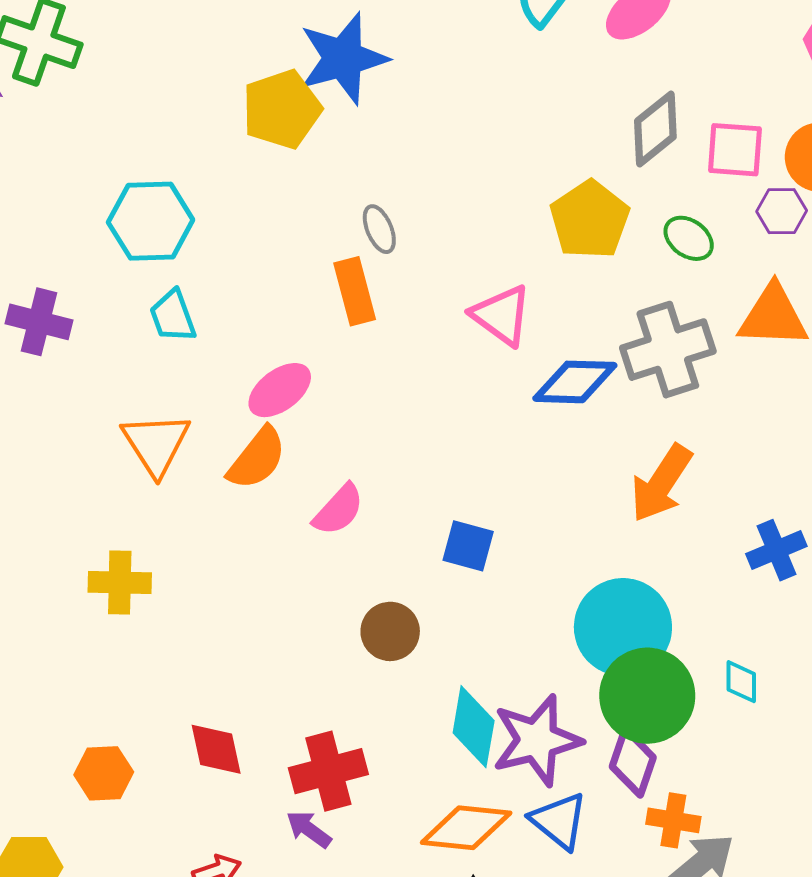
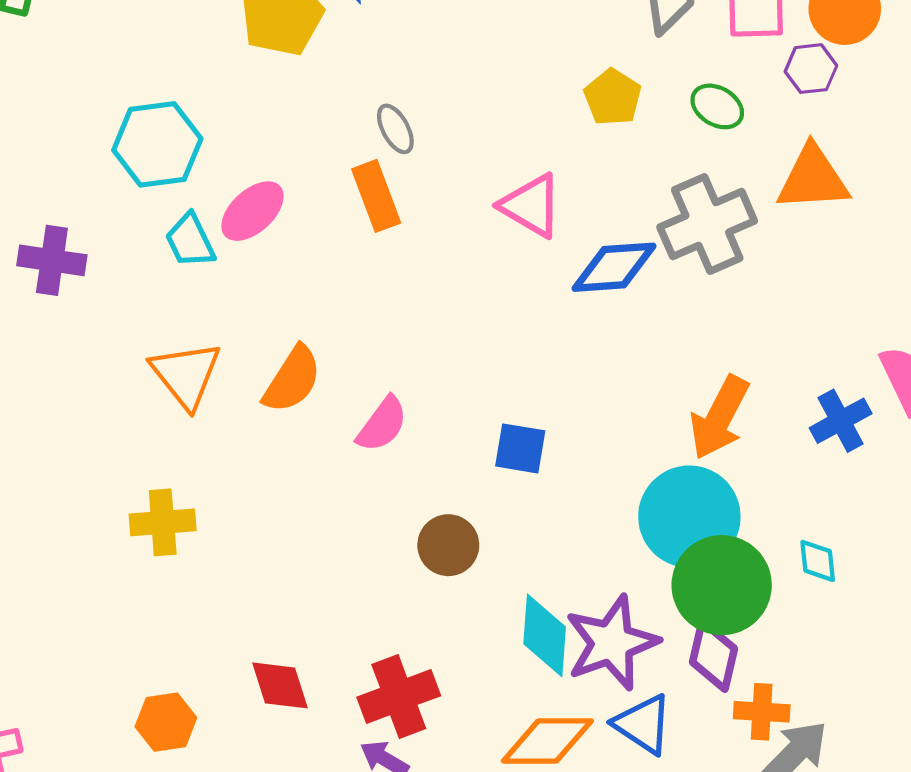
yellow pentagon: (590, 220) -> (613, 97), size x0.7
pink ellipse: (280, 390) -> (253, 211), moved
orange arrow: (661, 483) -> (719, 417), moved

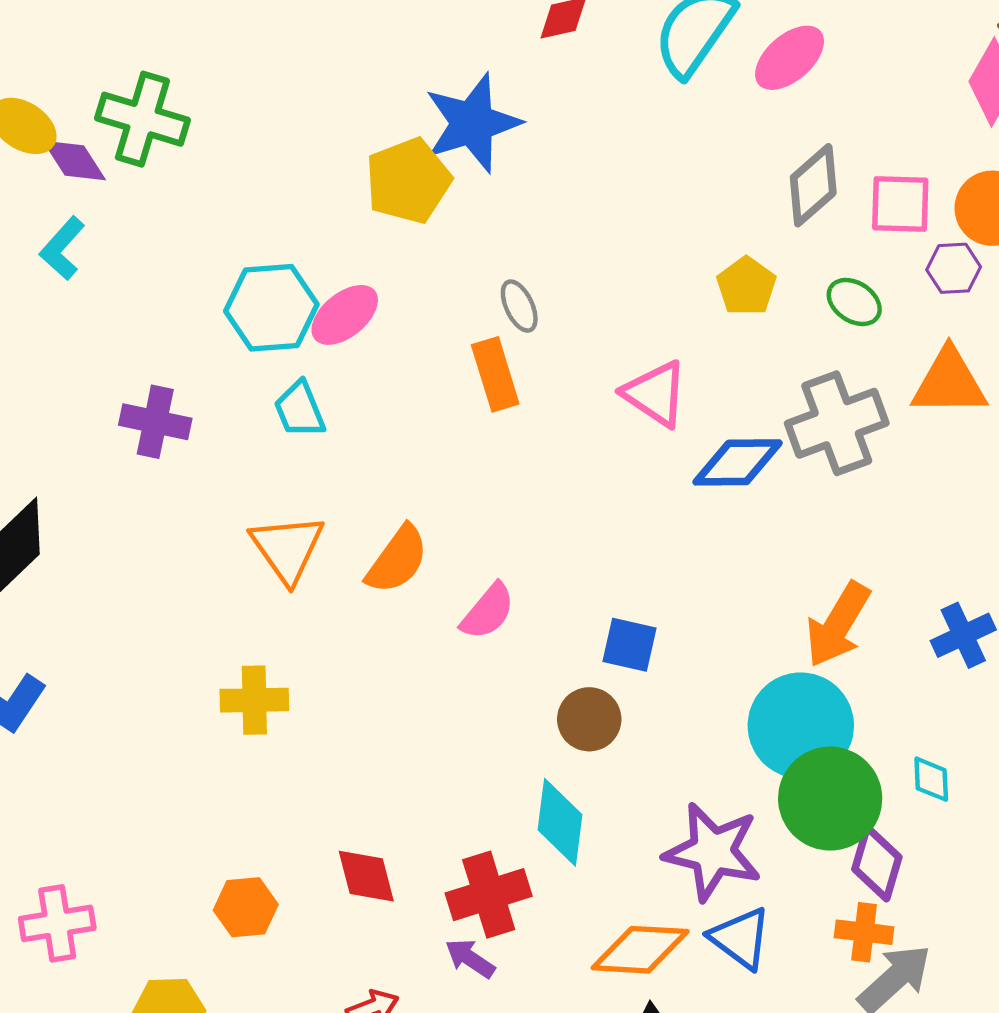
pink ellipse: (253, 211) -> (345, 315), moved
brown circle: (448, 545) -> (589, 719), moved
cyan diamond: (545, 635) -> (560, 822), moved
purple star: (612, 643) -> (713, 852), turned 30
purple diamond: (713, 655) -> (877, 863), moved

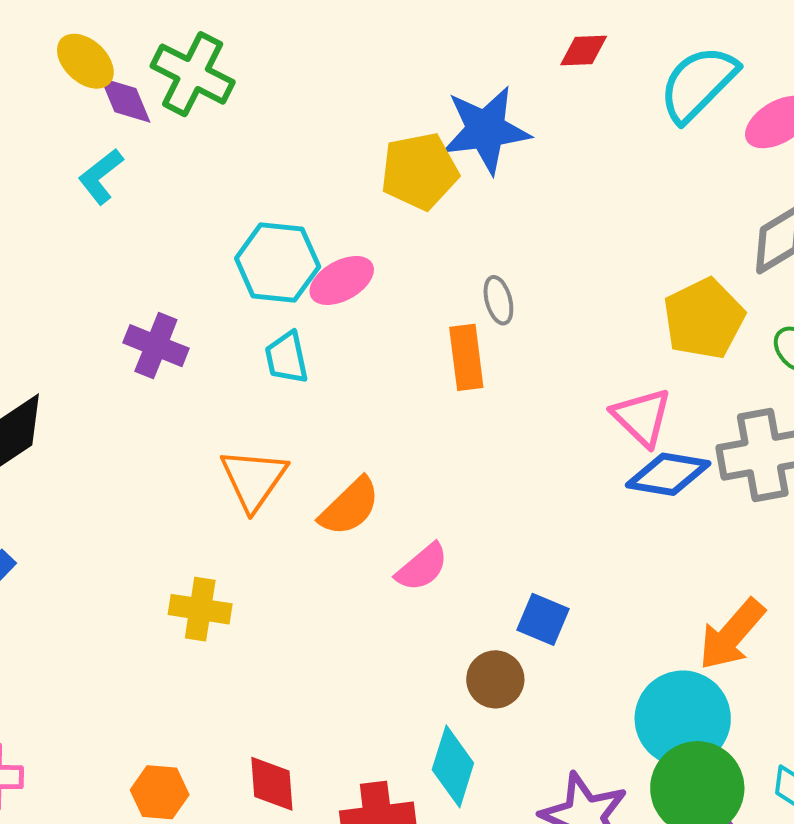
yellow pentagon: (746, 286) -> (704, 319), size x1.5
pink triangle: (655, 394) -> (642, 417), moved

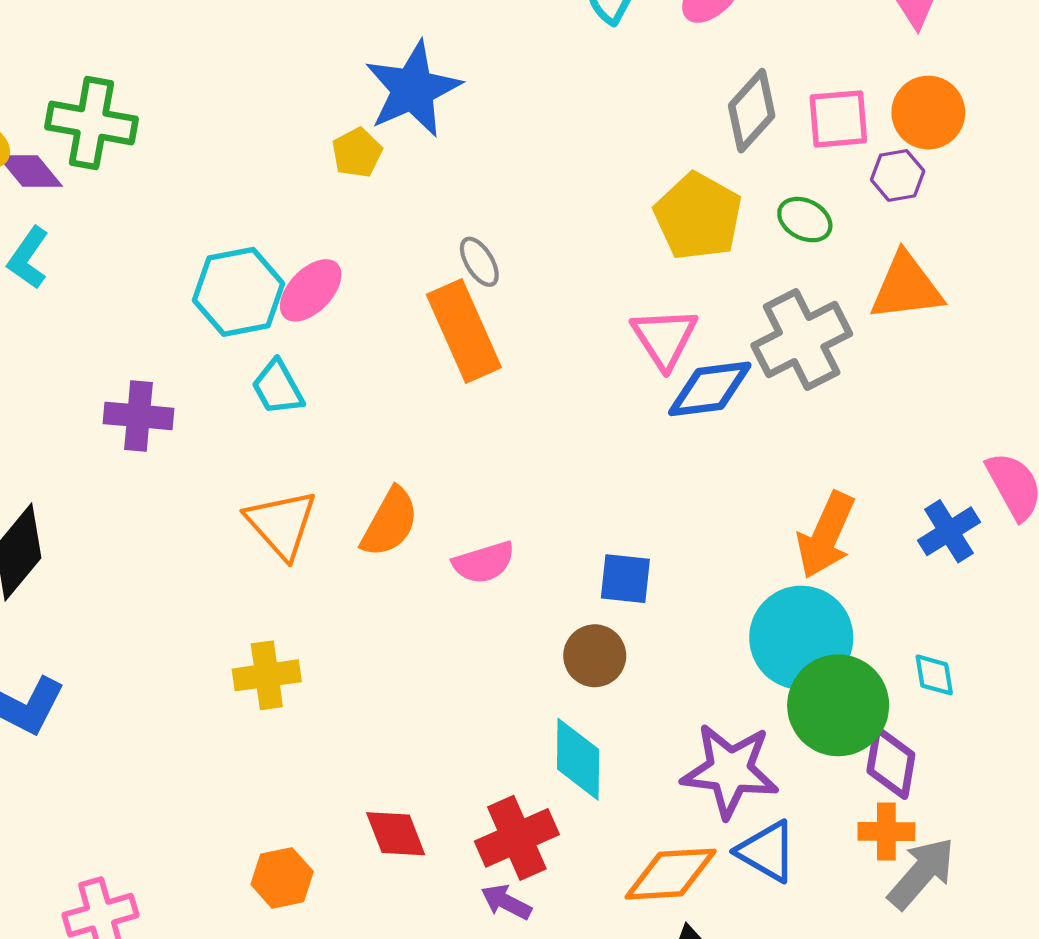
yellow pentagon: (419, 171) -> (357, 153), size x0.6
orange rectangle: (466, 357) -> (464, 331), size x1.4
pink triangle: (642, 417) -> (664, 338), turned 30
pink semicircle: (422, 567) -> (484, 562), turned 40

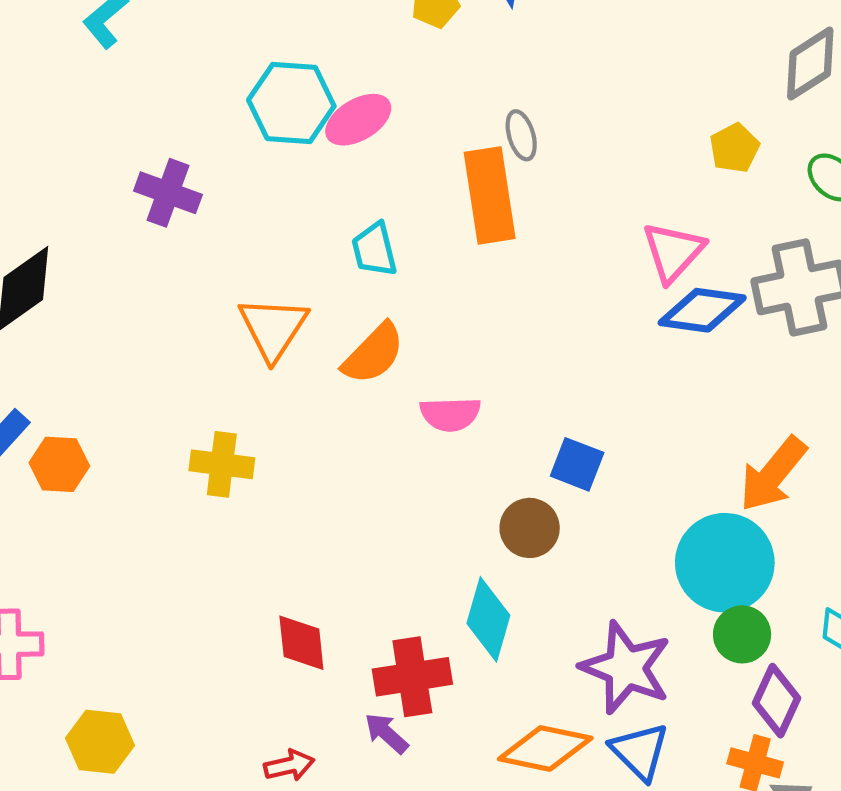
yellow pentagon: (698, 217) -> (734, 148), size x0.6
cyan trapezoid: (278, 388) -> (374, 250), moved
green circle: (838, 705) -> (742, 634), size x0.6
orange hexagon: (282, 878) -> (59, 464), moved

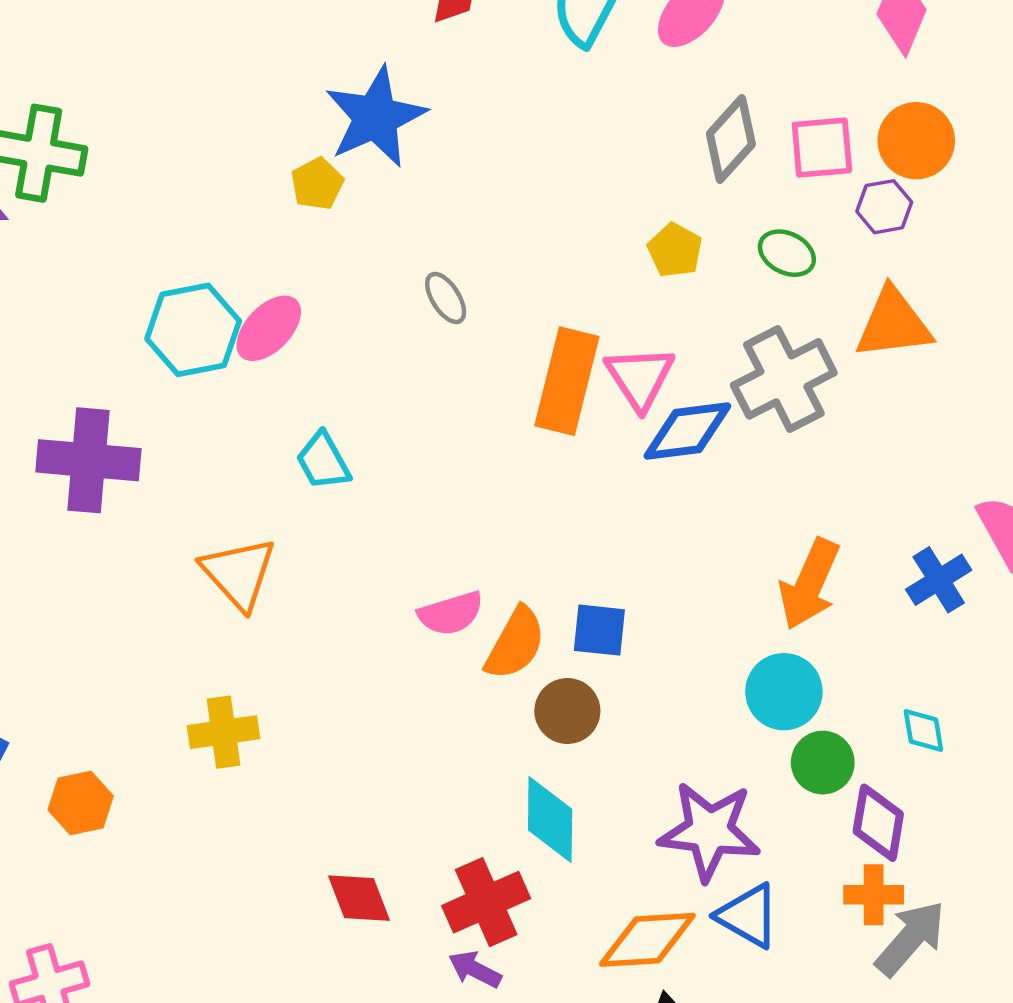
purple cross: (168, 193) -> (88, 460), size x1.4
orange rectangle: (490, 195) -> (567, 381), moved, turned 38
orange semicircle: (373, 354) -> (515, 643), moved
orange hexagon: (59, 464) -> (81, 803), moved
cyan circle: (725, 563) -> (784, 692), size x0.7

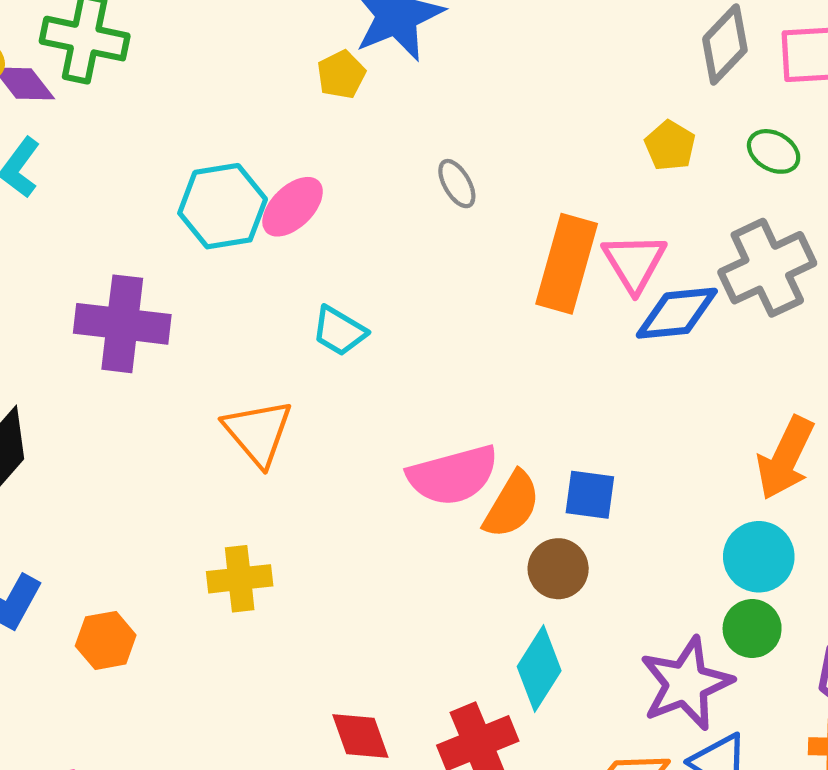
cyan trapezoid: (323, 461) -> (339, 331), turned -32
pink semicircle: (451, 613) -> (453, 475), size x1.5
green circle: (823, 763) -> (752, 629), moved
cyan diamond: (550, 820) -> (539, 669), turned 30
purple star: (709, 831) -> (686, 684), turned -30

